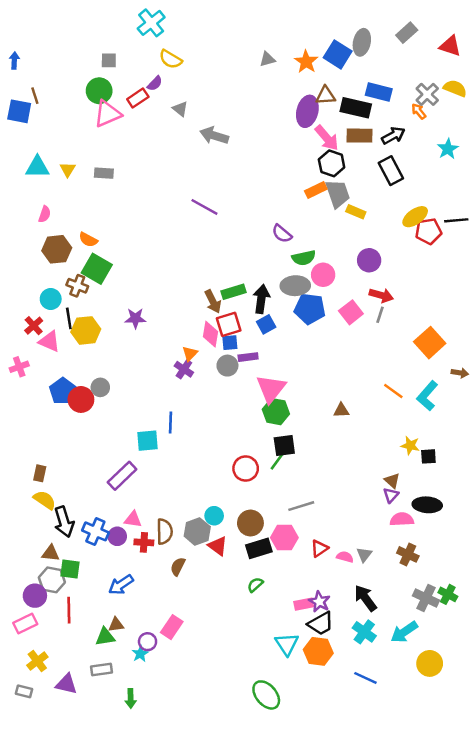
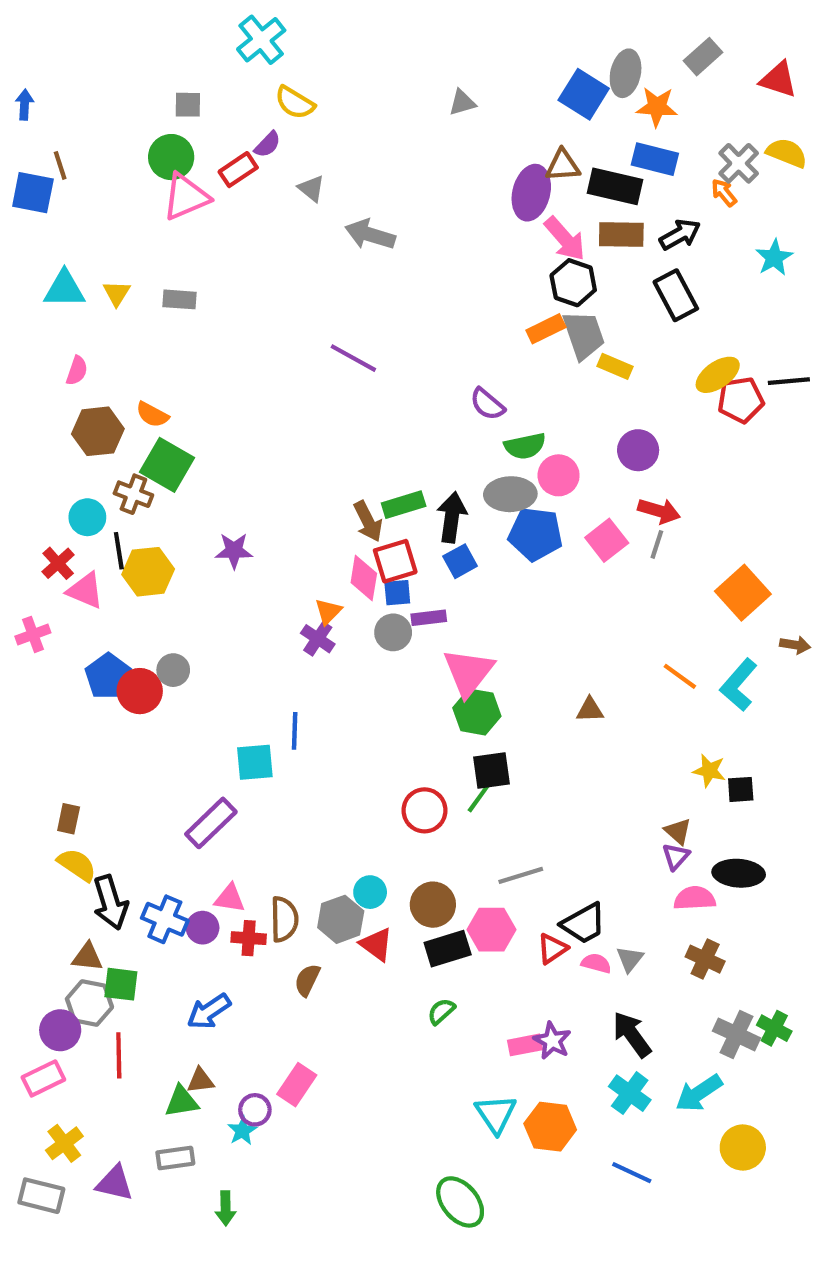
orange star: (306, 62) -> (657, 107), moved, turned -30
black trapezoid: (321, 623) -> (584, 923), moved
gray rectangle: (24, 691) -> (41, 1196), size x1.5

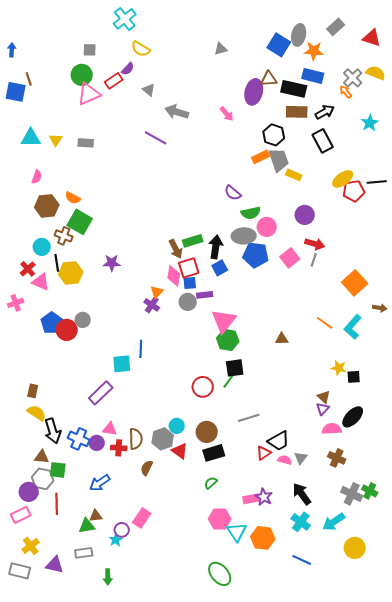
pink arrow: (565, 239) -> (227, 114), moved, size x0.7
purple line: (353, 358) -> (156, 138), moved
black ellipse: (739, 873) -> (353, 417), turned -50
pink hexagon: (492, 930) -> (220, 519), moved

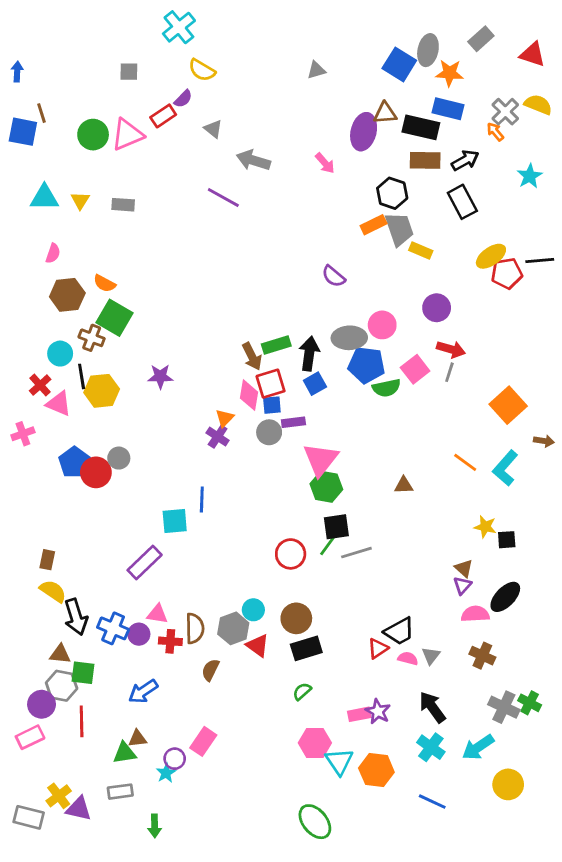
green circle: (82, 75) -> (93, 135), moved
green semicircle: (251, 213) -> (386, 388), moved
gray line: (249, 418) -> (356, 553), moved
yellow cross: (31, 546) -> (59, 796), moved

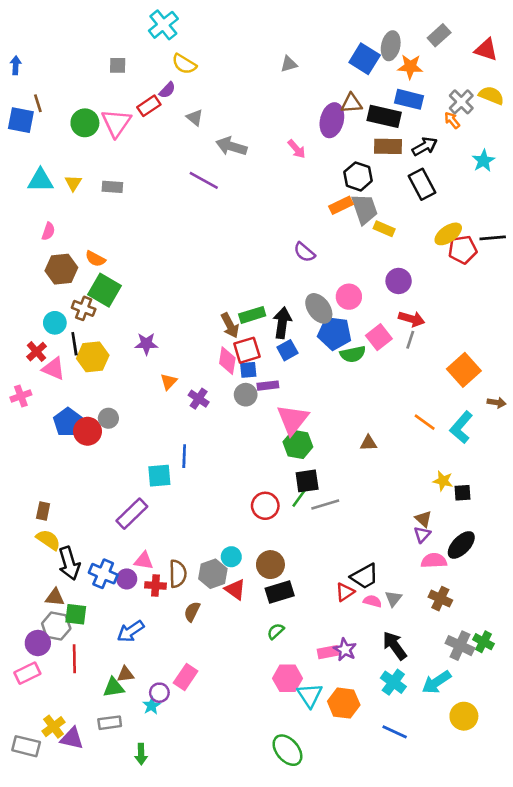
pink triangle: (127, 135) -> (116, 123), turned -32
gray ellipse: (349, 338) -> (319, 308), turned 56
orange triangle: (225, 418) -> (169, 382), moved

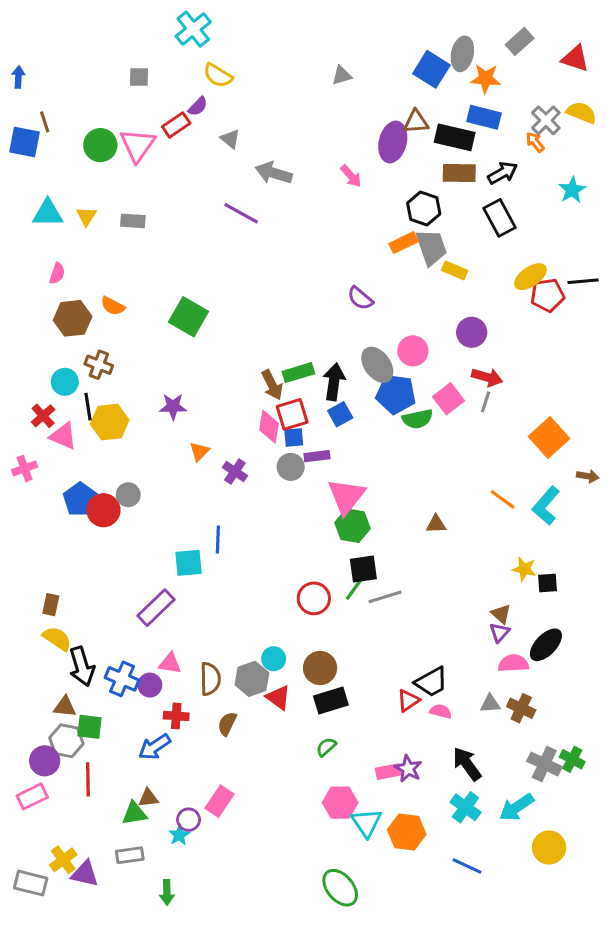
green square: (104, 290) -> (189, 317), moved
red cross: (155, 585) -> (176, 716), moved
gray triangle: (393, 599) -> (490, 704), moved, turned 48

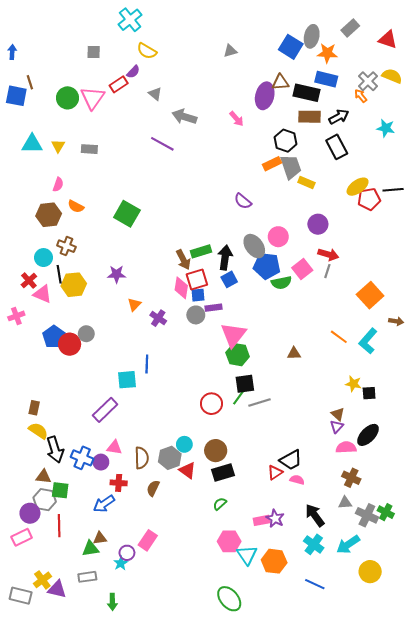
cyan star: (572, 190) -> (386, 128), turned -30
pink semicircle: (57, 274) -> (58, 185), moved
gray triangle: (490, 704) -> (345, 503), moved

